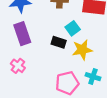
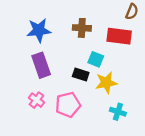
cyan square: (73, 28) -> (96, 59), turned -32
pink pentagon: (67, 83) -> (68, 105), moved

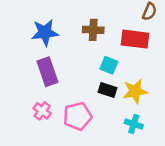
black rectangle: (81, 74) -> (108, 90), moved
yellow star: (106, 83) -> (135, 91), moved

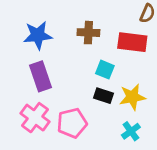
pink cross: (42, 111) -> (35, 118), size x1.5
cyan cross: (134, 124) -> (131, 131), turned 36

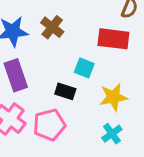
brown cross: (88, 33) -> (52, 27), moved, turned 35
black rectangle: (104, 96) -> (65, 91), moved

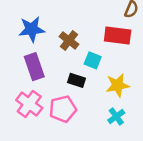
brown cross: (52, 27) -> (69, 40), moved

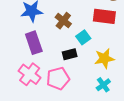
cyan square: (93, 60) -> (83, 37), turned 32
black rectangle: (76, 80) -> (70, 54), turned -32

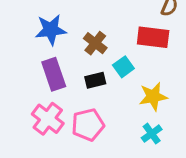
black rectangle: (70, 54) -> (95, 80), moved

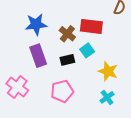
red rectangle: (153, 37) -> (91, 26), moved
yellow star: (153, 97) -> (108, 71), turned 30
pink cross: (48, 119) -> (17, 87), moved

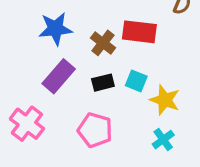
cyan square: (87, 50) -> (136, 81), moved, turned -32
purple rectangle: (38, 56) -> (59, 76), turned 60
pink pentagon: (62, 91) -> (95, 130), turned 30

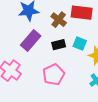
pink pentagon: (95, 130) -> (54, 75), turned 30

